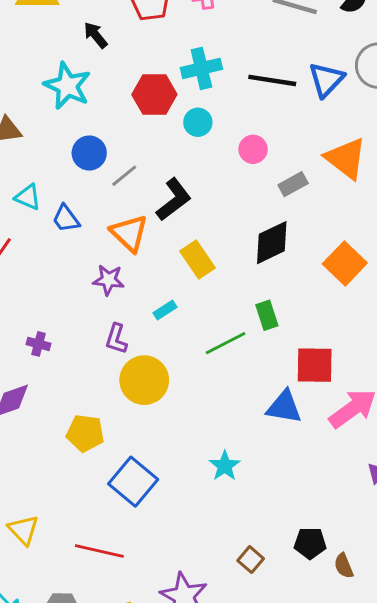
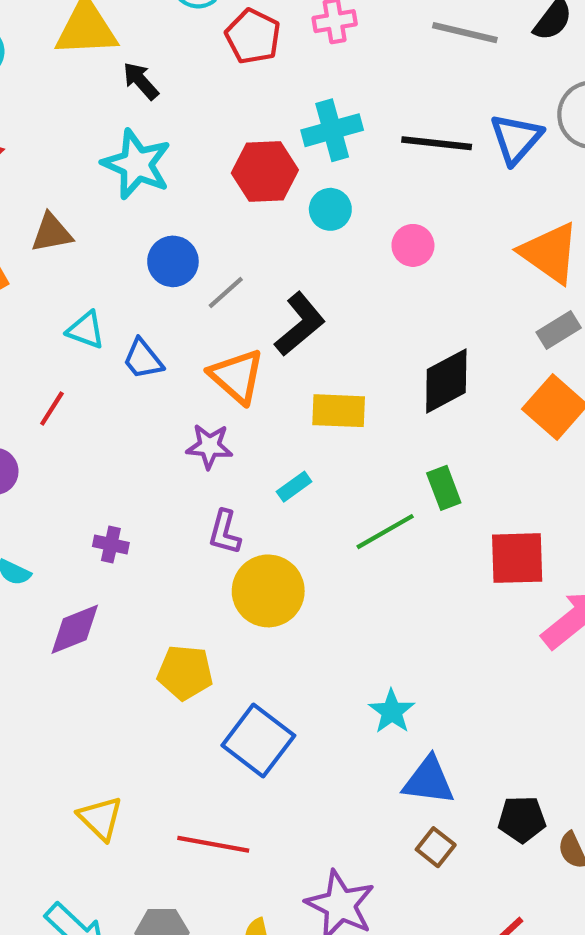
black arrow: (96, 35) -> (141, 81), moved
gray rectangle: (293, 184) -> (559, 330), moved
yellow rectangle: (198, 260) -> (339, 411), turned -51
blue triangle: (284, 407) -> (429, 781), moved

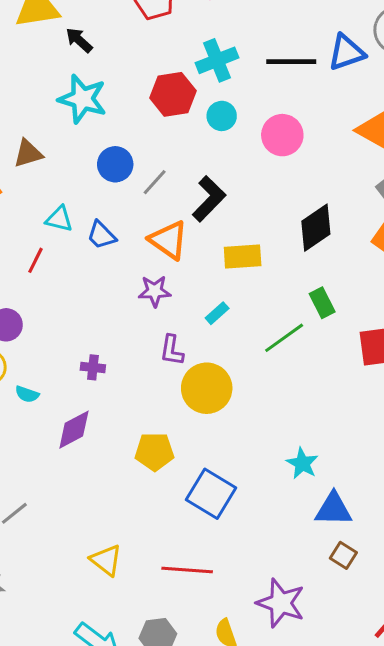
blue triangle: (516, 139) -> (347, 52), turned 36
pink circle: (413, 245) -> (282, 135), size x1.4
red line: (52, 408) -> (35, 260), moved

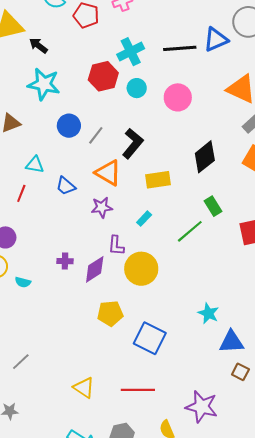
blue trapezoid: (101, 235) -> (66, 186), moved
purple diamond: (74, 430) -> (95, 269), moved

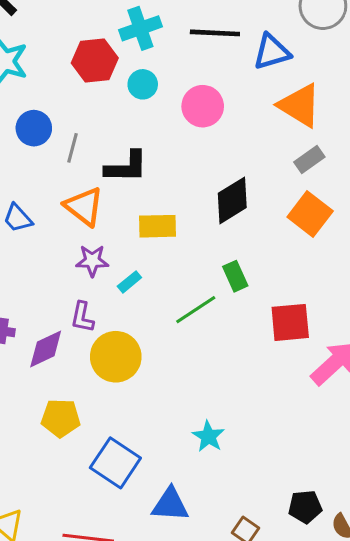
blue triangle: (216, 39) -> (272, 52), moved
gray line: (96, 135) -> (72, 148), turned -30
black L-shape: (133, 143) -> (126, 167), turned 44
purple star: (102, 207) -> (92, 261), moved
blue triangle: (231, 342) -> (170, 505), moved

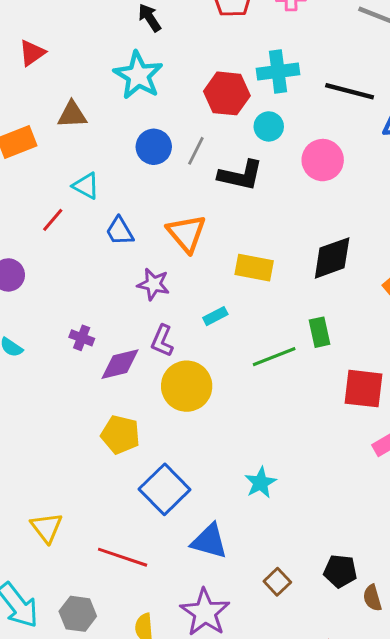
gray line: (72, 148) -> (196, 151), moved
black L-shape: (126, 167) -> (241, 175), moved
purple star: (92, 261) -> (153, 284), moved

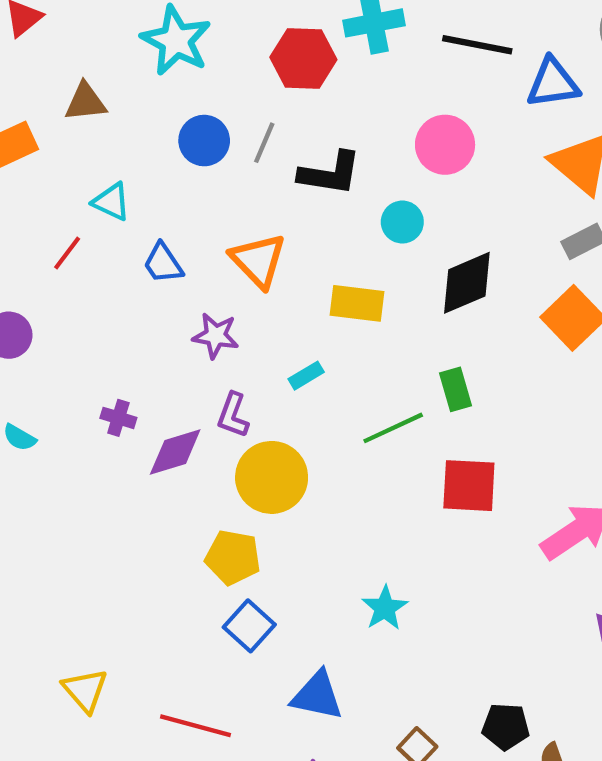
cyan circle: (269, 126) -> (402, 222), moved
red square: (363, 389) -> (469, 486), moved
yellow pentagon: (120, 435) -> (233, 557), moved
blue square: (165, 489) -> (249, 626), size x0.7

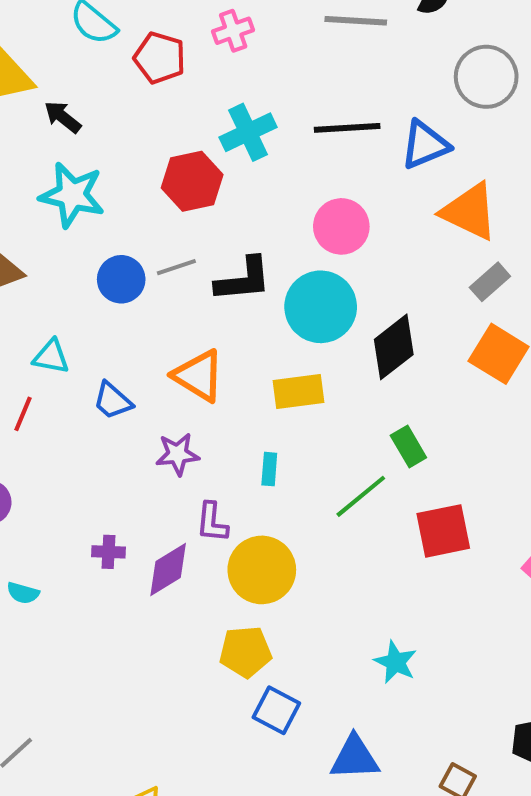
gray line: (264, 143) -> (176, 267), turned 63
cyan circle: (402, 222) -> (321, 307), size x1.8
cyan rectangle: (306, 376) -> (269, 469), turned -40

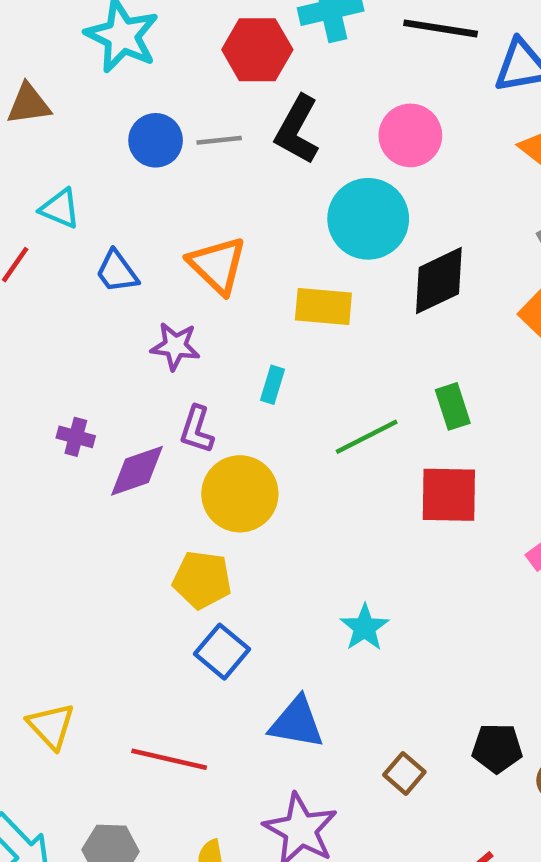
black L-shape: (243, 280) -> (297, 130), moved, turned 112
green rectangle: (408, 447) -> (453, 406), moved

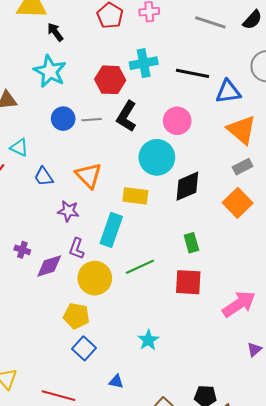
cyan rectangle: (273, 385) -> (111, 230), size x2.0
green line: (367, 437) -> (140, 267), moved
blue triangle: (297, 723) -> (116, 381), size x0.6

